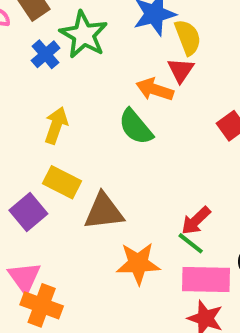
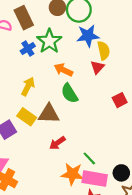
orange arrow: (155, 89) -> (63, 70), moved
brown triangle: (104, 212) -> (49, 114), moved
red arrow: (196, 221) -> (57, 143), moved
orange star: (138, 263) -> (72, 174), moved

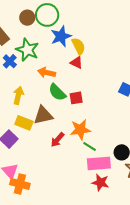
red triangle: (97, 67) -> (77, 63), turned -32
red square: (120, 100) -> (76, 98), moved, turned 32
orange star: (72, 174) -> (80, 130), moved

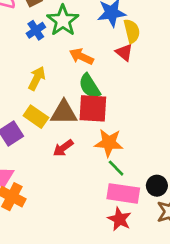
red square: (76, 98) -> (93, 108), moved, size x1.6
red arrow: (57, 140) -> (63, 148), moved

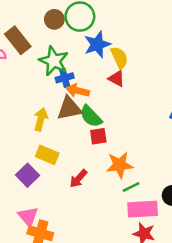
blue cross: (36, 30) -> (65, 78), moved, turned 30
red square: (93, 108) -> (98, 136), size x0.6
brown triangle: (64, 112) -> (69, 108), moved
green line: (116, 168) -> (131, 187), turned -60

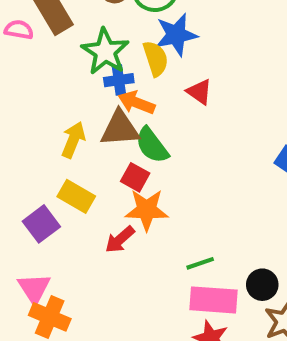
yellow semicircle: (119, 58) -> (156, 59), moved
red square: (98, 136) -> (135, 177), moved, turned 30
orange star: (120, 165) -> (147, 210), moved

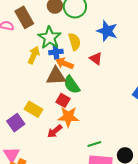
blue star: (176, 35) -> (107, 31), moved, turned 30
yellow arrow: (73, 140) -> (34, 55), moved

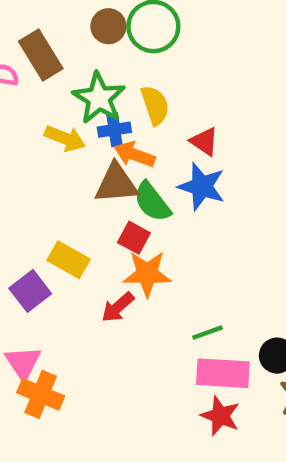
blue star: (107, 31) -> (202, 186), moved
yellow arrow: (34, 55) -> (65, 138), turned 90

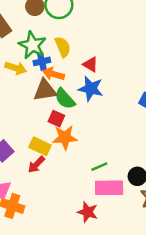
yellow rectangle: (69, 260) -> (40, 146), moved
red arrow: (118, 307) -> (36, 165), moved
red star: (220, 416) -> (88, 212), moved

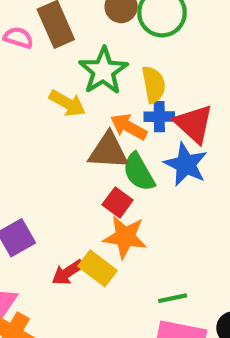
blue cross: (42, 61) -> (159, 117), moved
red triangle: (90, 64) -> (194, 124), size x1.5
yellow rectangle: (40, 146) -> (98, 268), moved

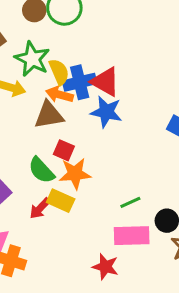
yellow semicircle: (154, 84) -> (59, 72), moved
blue cross: (159, 117) -> (80, 82), size x1.5
green semicircle: (139, 172) -> (41, 170), moved
green line: (173, 298) -> (130, 202), moved

